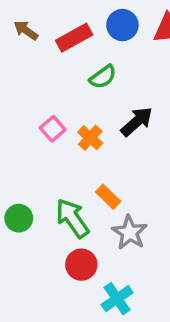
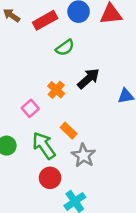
pink square: (53, 129) -> (30, 108), moved

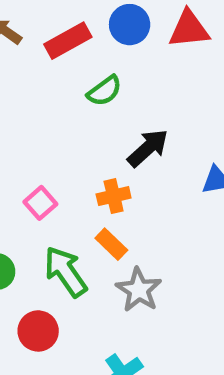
orange cross: (56, 90) -> (114, 196), moved, turned 35
red circle: (50, 178) -> (38, 331), moved

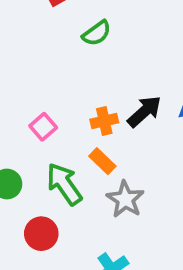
black arrow: (148, 148) -> (144, 111), moved

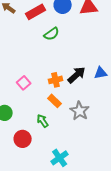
green arrow: (64, 184) -> (43, 121), moved, size x0.6
gray star: (125, 199) -> (80, 111), moved

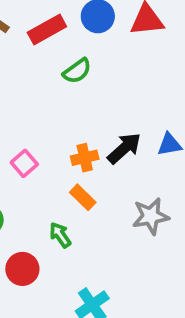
gray star: (80, 111) -> (151, 216), moved, turned 30

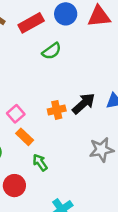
orange rectangle: (83, 197) -> (25, 137), moved

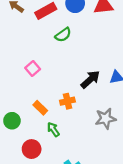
orange cross: (57, 110) -> (67, 101), moved
pink square: (16, 114) -> (33, 68), moved

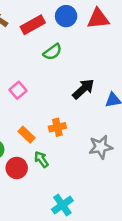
black arrow: (90, 79) -> (83, 89), moved
red circle: (32, 149) -> (17, 168), moved

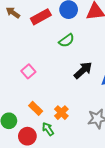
green semicircle: (52, 52) -> (67, 40), moved
orange cross: (57, 127) -> (61, 113), moved, turned -32

